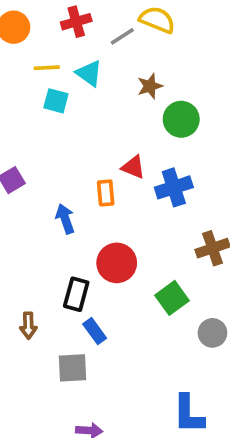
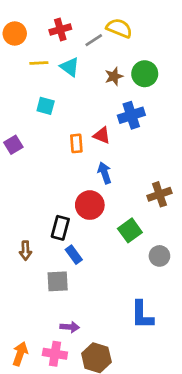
cyan square: (56, 101) -> (46, 106), moved
green circle: (181, 119) -> (145, 74), moved
blue cross: (174, 187) -> (131, 115), moved
orange rectangle: (106, 193) -> (76, 143), moved
blue arrow: (65, 219) -> (105, 173), moved

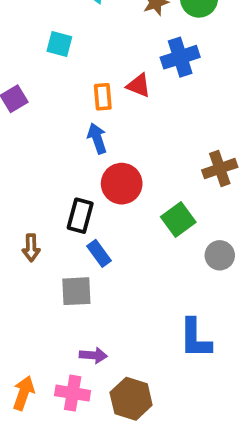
blue arrow: (105, 173) -> (97, 138), moved

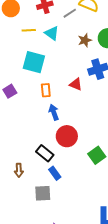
cyan square: (59, 44) -> (34, 62), size x1.6
orange rectangle: (103, 97) -> (46, 90), moved
black rectangle: (80, 216) -> (45, 153), turned -66

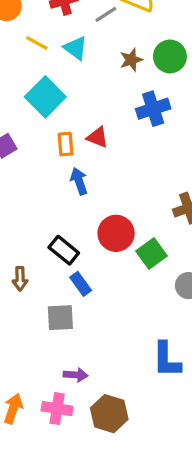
yellow line: (29, 30) -> (37, 43), turned 32
cyan square: (34, 62) -> (45, 97), turned 30
red triangle: (76, 84) -> (97, 137), moved
red circle: (67, 136) -> (116, 233), moved

